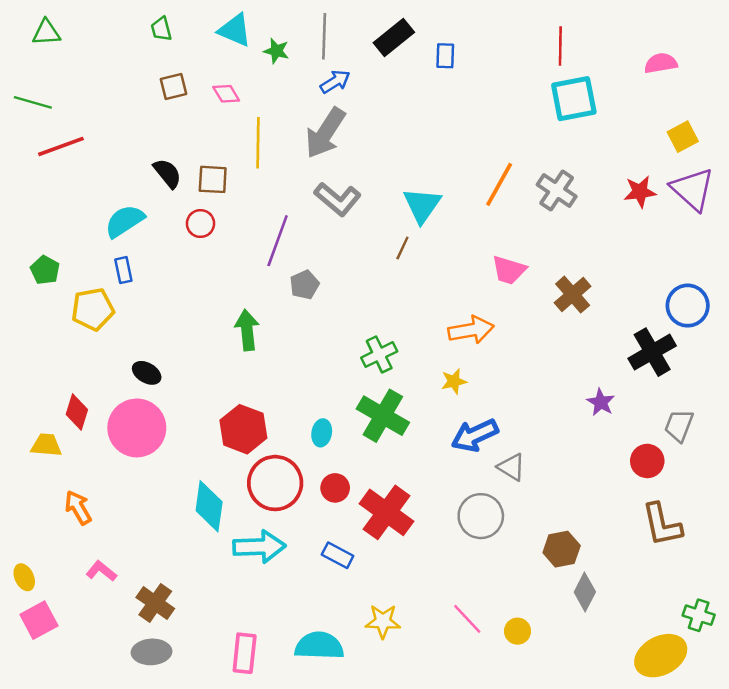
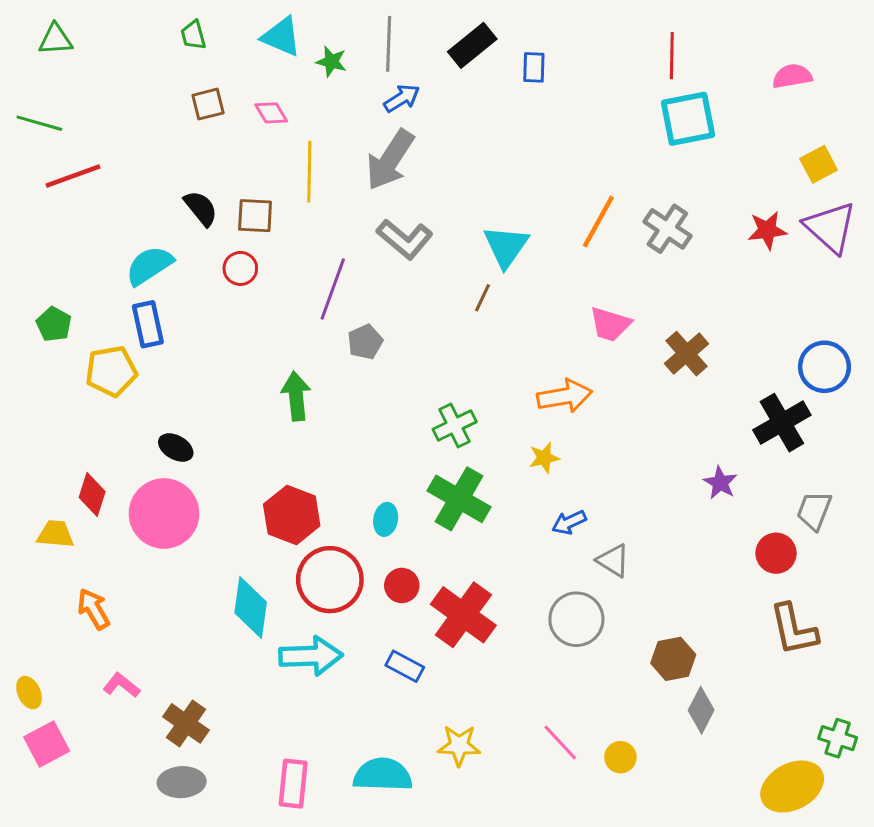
blue rectangle: (123, 270) -> (148, 324), size x1.4
blue arrow: (475, 435) -> (569, 522), size x0.6

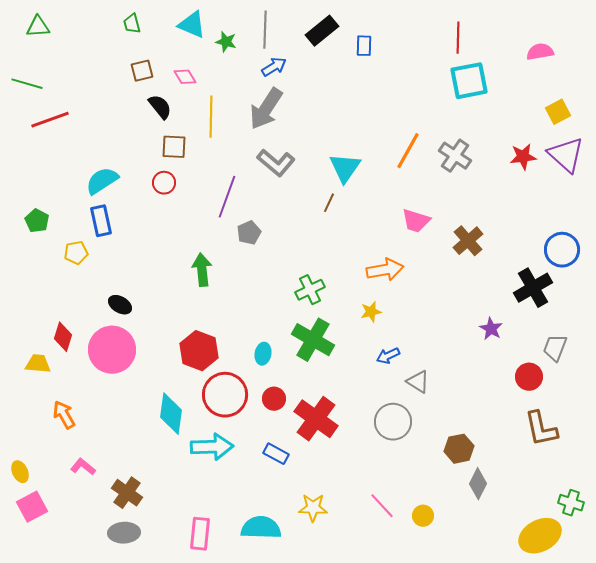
black semicircle: (201, 208) -> (160, 107), moved
yellow pentagon: (111, 371) -> (76, 253), size x0.7

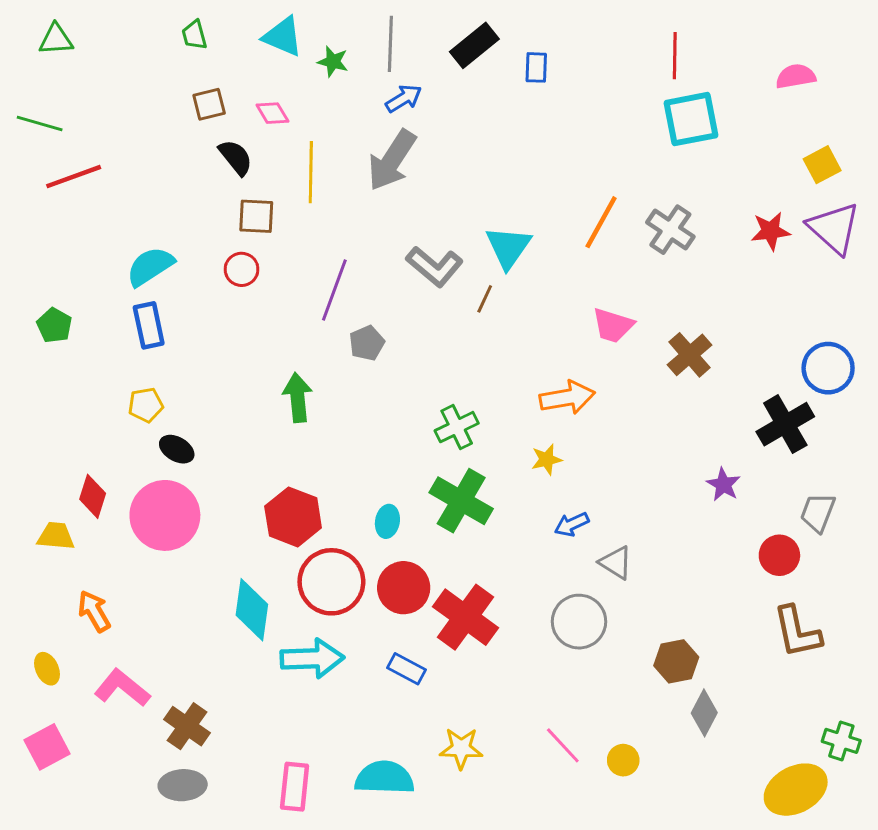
gray L-shape: (276, 163) -> (435, 266), moved
yellow pentagon: (76, 253) -> (146, 405), moved
red circle: (274, 399) -> (404, 588), size x1.5
pink L-shape: (83, 467) -> (122, 688), size x1.5
yellow ellipse: (20, 472) -> (47, 669), moved

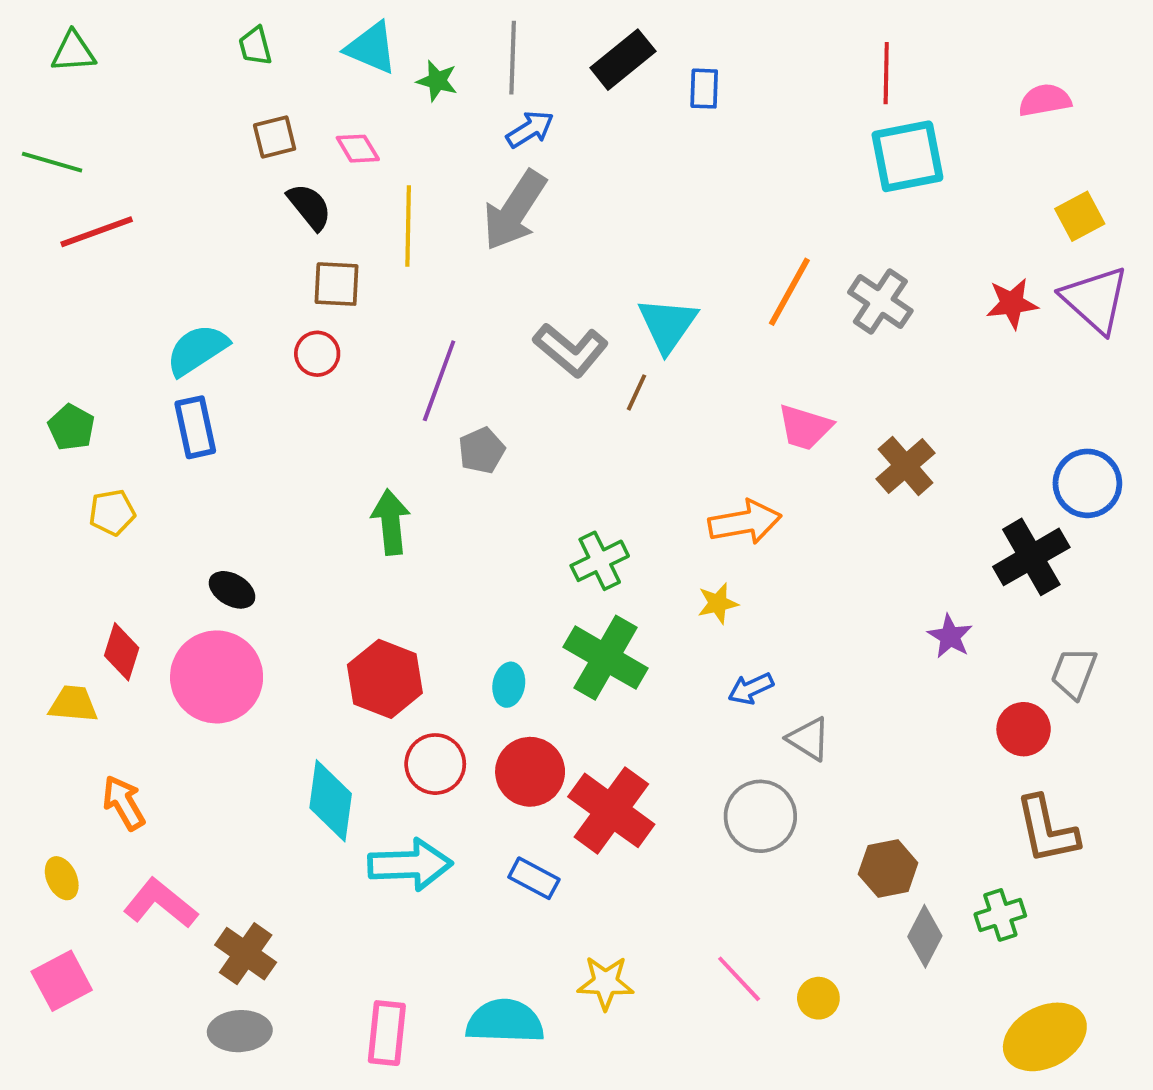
yellow pentagon: (146, 405) -> (112, 512), moved
red circle: (331, 582) -> (435, 764), size x0.7
green cross: (841, 741) -> (1000, 915), moved, turned -36

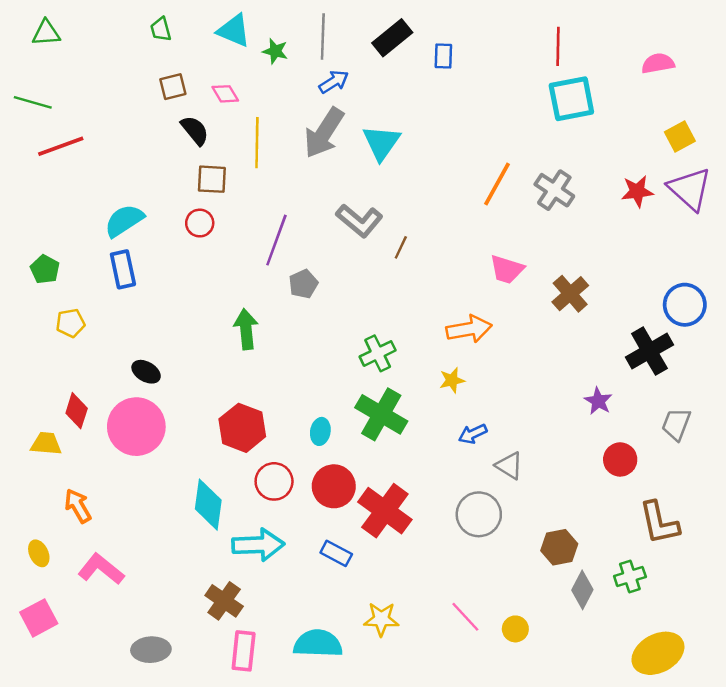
cyan triangle: (667, 325) -> (381, 143), moved
red circle: (1024, 729) -> (620, 459), moved
brown cross: (246, 954) -> (224, 601), moved

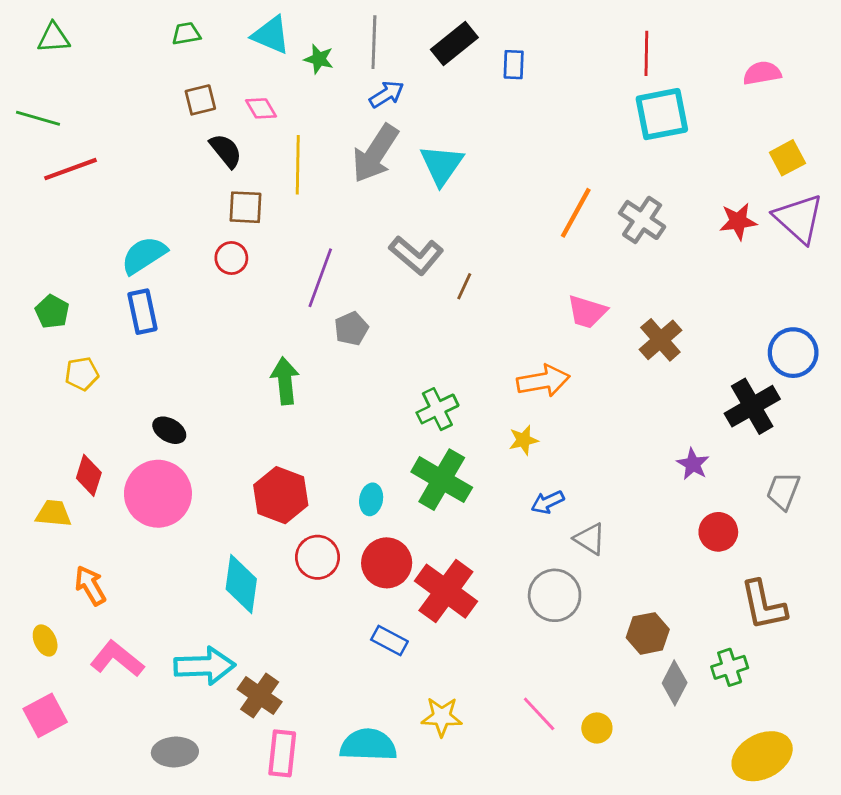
green trapezoid: (161, 29) -> (186, 34), turned 95
cyan arrow: (258, 545) -> (205, 666), moved

